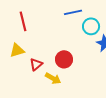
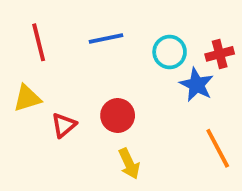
blue line: (73, 12) -> (106, 38), moved
yellow arrow: (53, 78) -> (129, 164), moved, turned 35

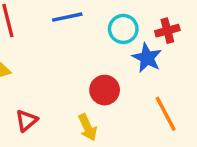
red circle: (118, 116) -> (105, 90), moved
red triangle: (64, 125) -> (27, 121), moved

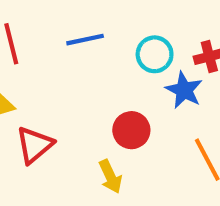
red triangle: (27, 121) -> (34, 145), moved, size x1.4

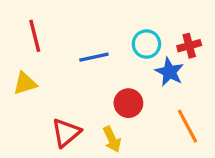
blue line: (85, 40) -> (94, 57), moved
red triangle: (34, 145) -> (66, 133), moved

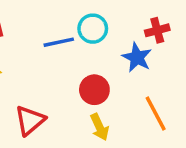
cyan circle: (146, 44) -> (93, 29), moved
yellow arrow: (112, 139) -> (100, 127), moved

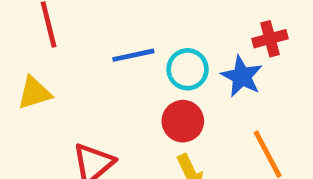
cyan circle: (93, 29) -> (188, 69), moved

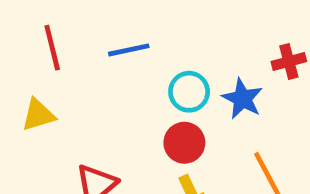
red cross: (270, 39) -> (289, 62), moved
blue line: (133, 55) -> (129, 50), moved

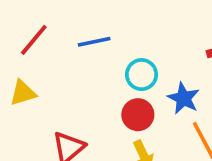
red line: (52, 48) -> (34, 40), turned 54
blue star: (242, 99) -> (183, 98), moved

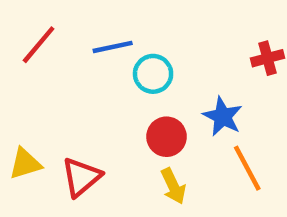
cyan circle: (142, 75) -> (153, 74), moved
yellow triangle: (23, 93) -> (25, 164), moved

